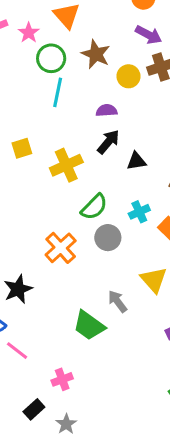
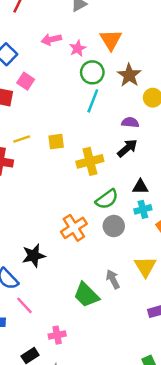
black triangle: (136, 161) -> (140, 187), moved

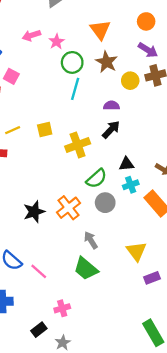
orange triangle: (111, 40) -> (100, 30), moved
black star: (34, 256) -> (34, 212), moved
yellow triangle: (145, 267) -> (136, 251), moved
gray arrow: (113, 279) -> (91, 240), moved
pink line: (24, 305) -> (39, 271), moved

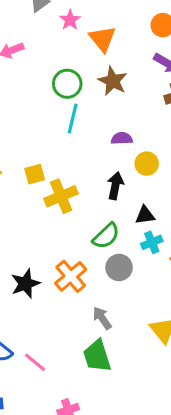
pink star: (57, 42) -> (70, 20), moved
yellow circle: (130, 81) -> (147, 164), moved
black arrow: (111, 130) -> (115, 186), moved, turned -30
yellow cross: (78, 145) -> (61, 196), moved
green trapezoid: (86, 269) -> (97, 356), turned 35

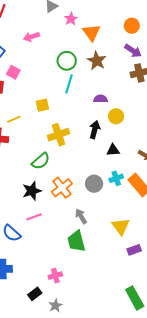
yellow square: (35, 174) -> (42, 105), moved
green semicircle: (106, 236) -> (41, 161), moved
cyan cross: (152, 242) -> (116, 178), moved
pink line: (35, 362) -> (34, 217), moved, turned -63

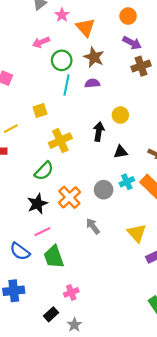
pink arrow: (31, 37) -> (41, 42), moved
purple semicircle: (101, 99) -> (92, 83), moved
green trapezoid: (76, 241) -> (54, 257), moved

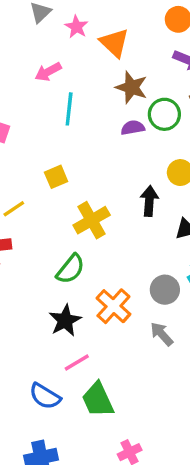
green circle: (62, 60) -> (164, 114), moved
cyan line: (66, 85) -> (69, 109), moved
gray arrow: (93, 226) -> (162, 334), moved

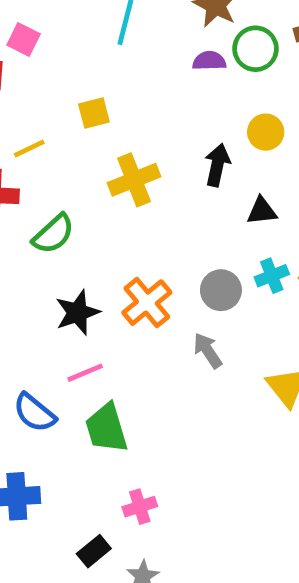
green semicircle: (71, 269) -> (53, 234), moved

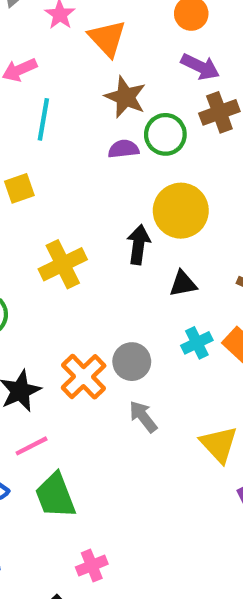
yellow square: (94, 113) -> (19, 188), moved
yellow circle: (266, 132) -> (181, 211), size x1.6
gray circle: (221, 290) -> (132, 362), moved

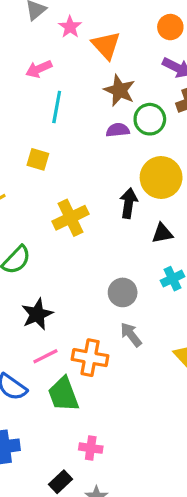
yellow square: (19, 188) -> (38, 159), turned 35
orange cross: (84, 377) -> (90, 358), moved, turned -36
pink cross: (92, 566) -> (91, 448), turned 30

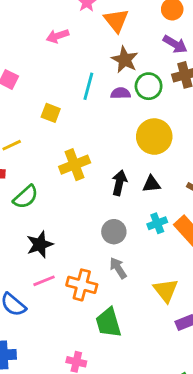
cyan line: (57, 107) -> (88, 86), moved
black arrow: (129, 203) -> (119, 183), moved
green trapezoid: (63, 394) -> (108, 323), moved

